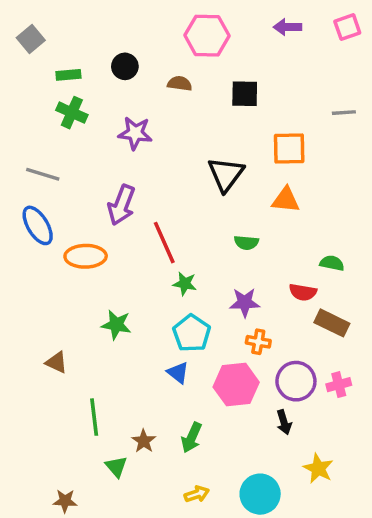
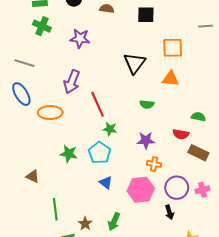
cyan pentagon: (192, 333) -> (100, 153), moved

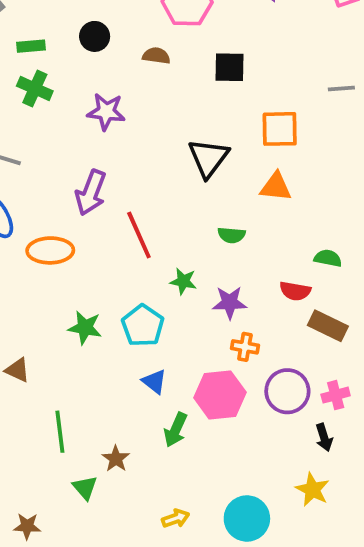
green star: (110, 129) -> (183, 281), moved
black arrow: (170, 212) -> (324, 437), moved
green arrow: (114, 222) -> (176, 430), moved

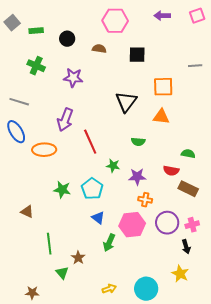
green rectangle: (31, 46) -> (36, 31), moved

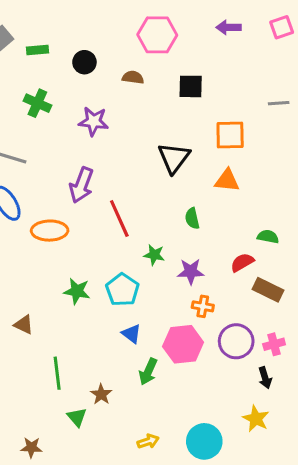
green semicircle: (138, 142) -> (192, 218), turned 72
red semicircle: (171, 171) -> (242, 262), turned 140

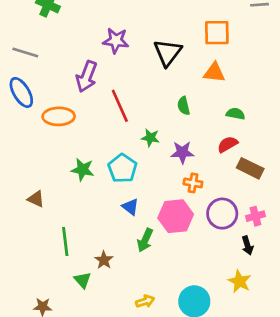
purple star: (94, 121) -> (116, 41), moved
green semicircle: (268, 237) -> (236, 114), moved

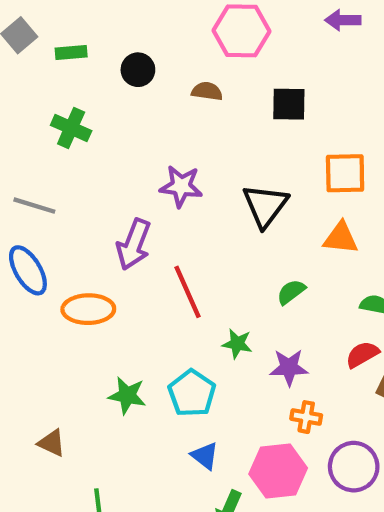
green semicircle: (184, 106) -> (291, 292), turned 66

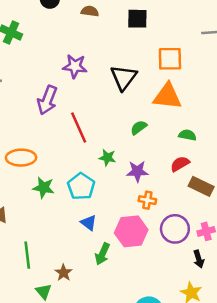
orange triangle: (341, 238) -> (167, 96), size x1.4
orange ellipse: (88, 309) -> (21, 158), moved

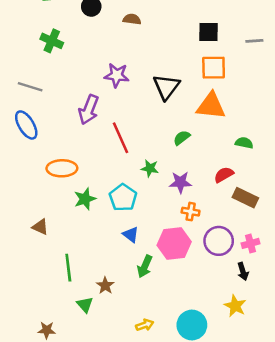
black square: (137, 19) -> (208, 32), moved
green semicircle: (187, 135) -> (244, 143), moved
green star: (44, 188) -> (85, 199), turned -30

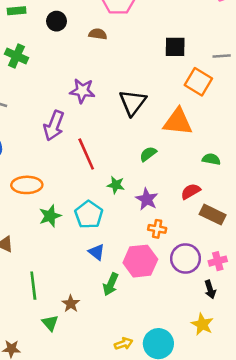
orange square: (214, 68) -> (198, 82), moved, turned 32
purple star: (180, 182) -> (147, 199), turned 30
yellow arrow: (145, 325) -> (124, 344), moved

